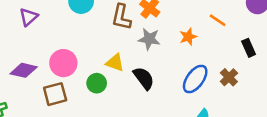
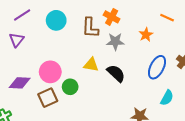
green circle: (97, 83) -> (70, 87), moved

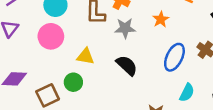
yellow triangle: (91, 65) -> (85, 56), moved
pink circle: (50, 72) -> (51, 36), moved

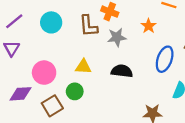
pink circle: (51, 36) -> (44, 73), moved
black semicircle: (127, 65) -> (122, 71), turned -30

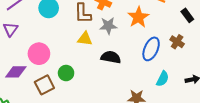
orange star: (149, 26) -> (138, 17), size x1.5
yellow triangle: (83, 67) -> (85, 39), moved

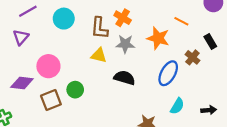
orange star: (138, 17) -> (158, 38), turned -30
brown cross: (177, 42) -> (192, 57), moved

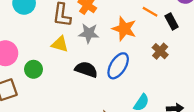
black rectangle: (210, 42) -> (172, 21), moved
blue ellipse: (168, 73) -> (118, 66), moved
green circle: (75, 90) -> (33, 69), moved

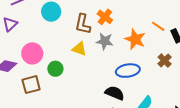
blue ellipse: (118, 66) -> (128, 71), turned 45
black semicircle: (86, 69) -> (115, 93), moved

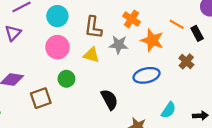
orange cross: (105, 17) -> (132, 19), moved
pink circle: (32, 53) -> (57, 47), moved
black semicircle: (115, 93) -> (109, 99), moved, turned 42

